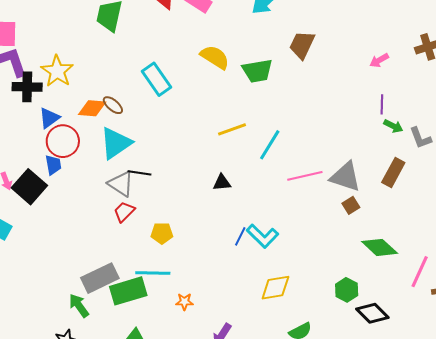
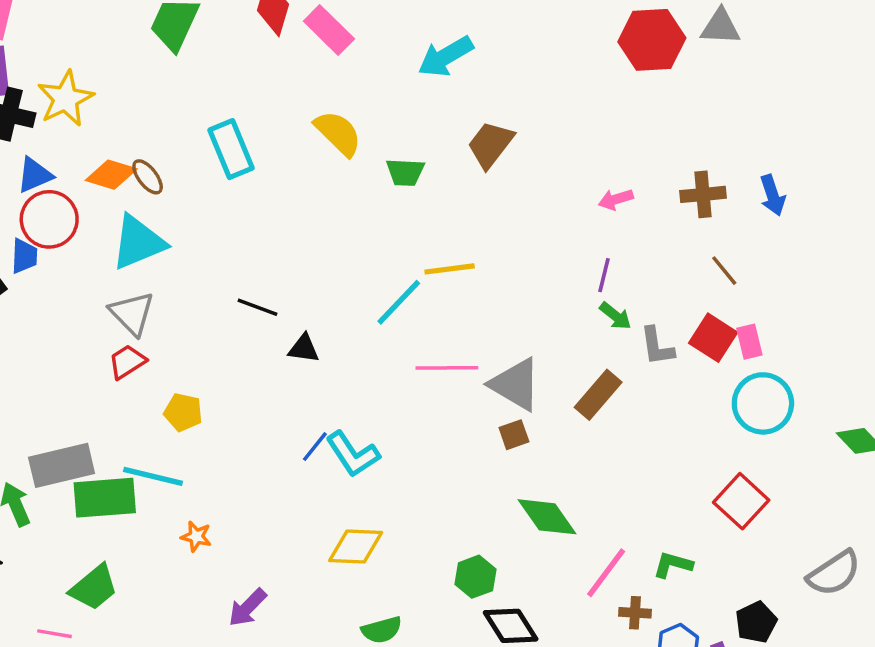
green trapezoid: (257, 71) -> (405, 172), size x0.7
yellow line: (232, 129) -> (450, 269), moved
black line: (139, 173) -> (258, 307), moved

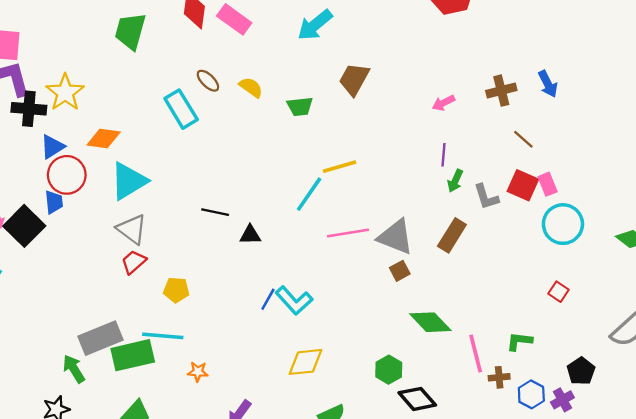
yellow semicircle: (338, 133) -> (251, 87), size x0.7
brown ellipse: (148, 177) -> (208, 81), moved
green arrow: (615, 316) -> (455, 181), turned 85
red square: (741, 501) -> (559, 292), size x0.6
pink line: (606, 573) -> (476, 353), turned -42

